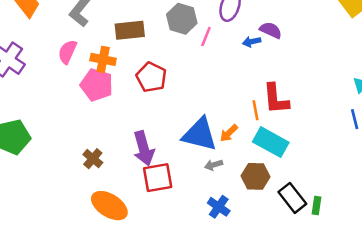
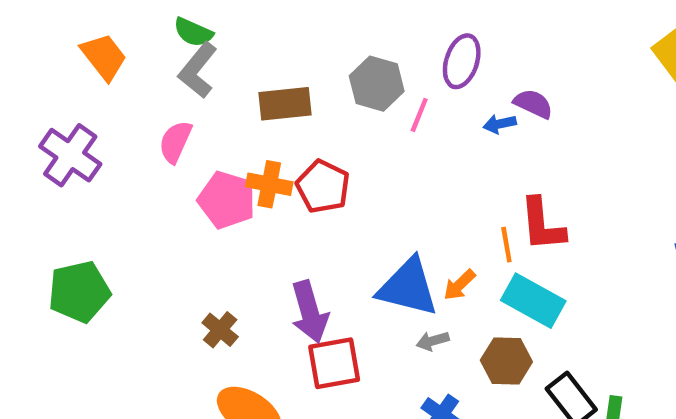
orange cross: (103, 59) -> (269, 184), moved

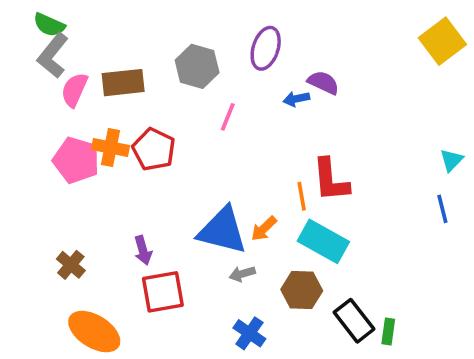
pink line: (419, 115) -> (228, 117), moved
pink semicircle: (175, 142) -> (74, 90), moved
purple arrow: (310, 312) -> (143, 250), size x0.6

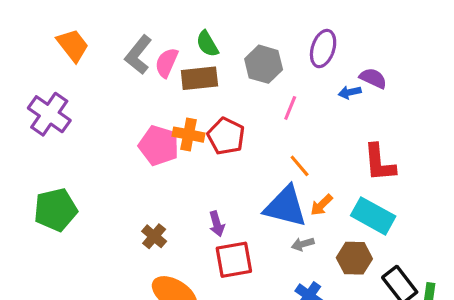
green semicircle: (49, 25) -> (207, 44), moved, turned 36
pink semicircle: (74, 90) -> (167, 63), moved
orange line: (302, 196) -> (300, 166), moved, turned -30

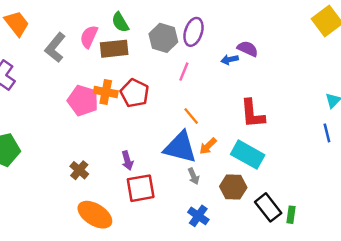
purple ellipse: (323, 49) -> (194, 32), moved
gray L-shape: (138, 55) -> (55, 48), moved
gray arrow: (303, 244) -> (194, 176), turned -98

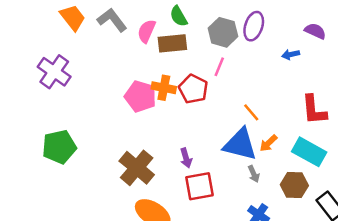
gray L-shape: (55, 48) -> (112, 20), moved, turned 104
purple semicircle: (248, 49) -> (315, 31), moved
pink line: (184, 72) -> (219, 67), moved
brown cross: (79, 170) -> (137, 168), size x1.8

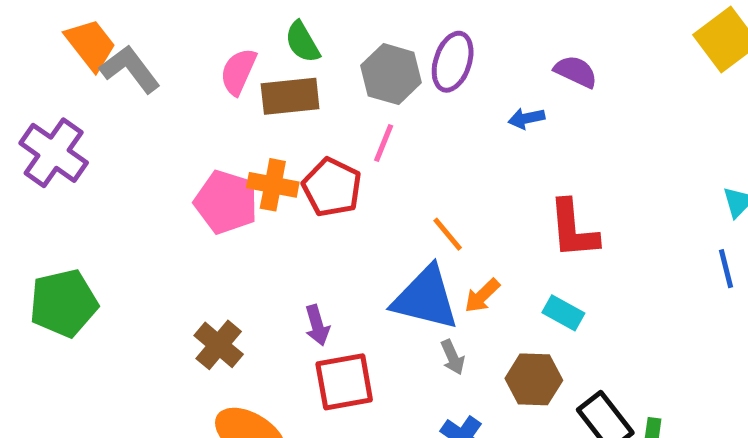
gray L-shape: (112, 20) -> (130, 69), moved
cyan rectangle: (309, 152) -> (563, 313), size x0.6
brown cross: (137, 168) -> (219, 345), size x0.7

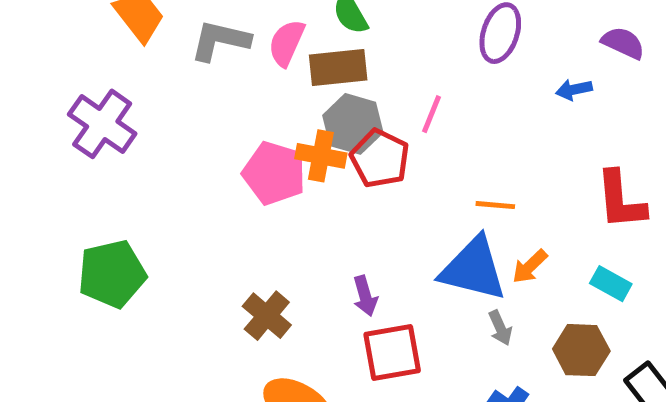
gray L-shape: (130, 69) -> (220, 40), moved, turned -40
gray hexagon: (391, 74) -> (353, 124), moved
orange line: (448, 234) -> (495, 205), turned -45

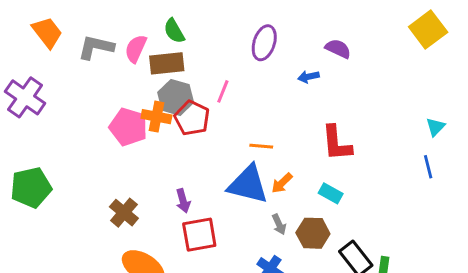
gray arrow: (500, 328) -> (279, 224), moved

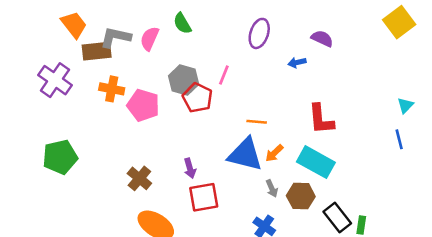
brown rectangle: (167, 63) -> (97, 51), moved
orange cross: (156, 117) -> (112, 89), moved
cyan rectangle: (331, 193) -> (316, 162), size x1.8

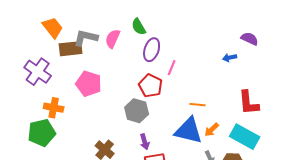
purple ellipse: (259, 33) -> (152, 50), moved
gray hexagon: (184, 80) -> (137, 111), moved
orange cross: (112, 89) -> (54, 108), moved
pink pentagon: (143, 105) -> (89, 84), moved

